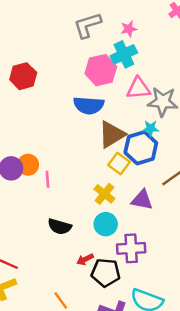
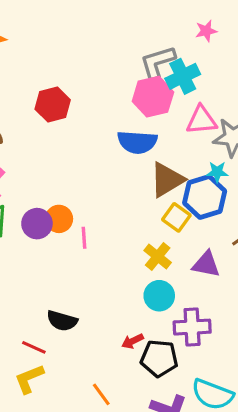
gray L-shape: (87, 25) -> (158, 62), moved
pink star: (129, 29) -> (206, 31), moved
black semicircle: (60, 227) -> (62, 321), moved

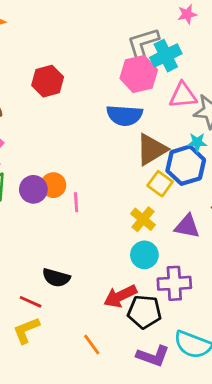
red arrow: (133, 341) -> (120, 296), size x1.6

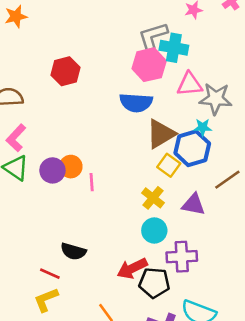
cyan cross: (166, 56) -> (174, 48), turned 36

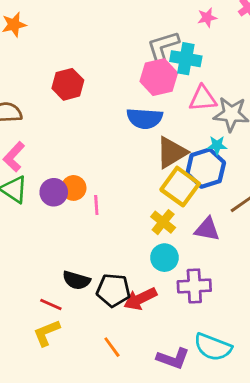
yellow square: (169, 165) -> (180, 187), size x1.5
black pentagon: (154, 283) -> (113, 290), moved

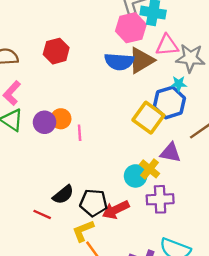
red hexagon: (68, 84) -> (56, 51), moved
brown triangle: (172, 152) -> (141, 60), moved
yellow cross: (163, 222) -> (150, 169), moved
black semicircle: (76, 280) -> (63, 195), turned -55
yellow L-shape: (47, 333) -> (83, 231), moved

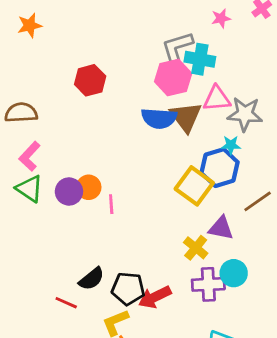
red hexagon: (56, 51) -> (90, 80), moved
brown triangle: (141, 60) -> (186, 117), turned -36
cyan circle: (136, 176) -> (234, 273), moved

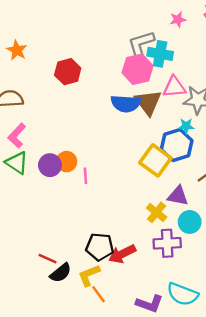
orange star: (30, 25) -> (17, 50), moved, turned -30
cyan circle: (234, 273) -> (190, 222), moved
black semicircle: (91, 279) -> (61, 273), moved

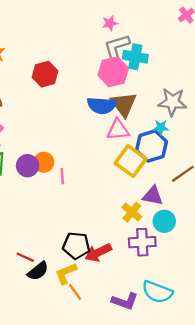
pink star: (178, 20) -> (110, 23), moved
pink triangle: (174, 87) -> (118, 130), moved

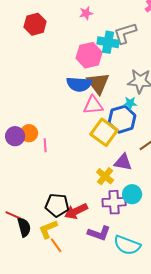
gray L-shape: (117, 46) -> (125, 33), moved
red hexagon: (45, 74) -> (35, 24), moved
cyan circle: (164, 221) -> (132, 194), moved
black semicircle: (38, 271) -> (24, 227), turned -66
purple L-shape: (125, 301) -> (99, 233), moved

